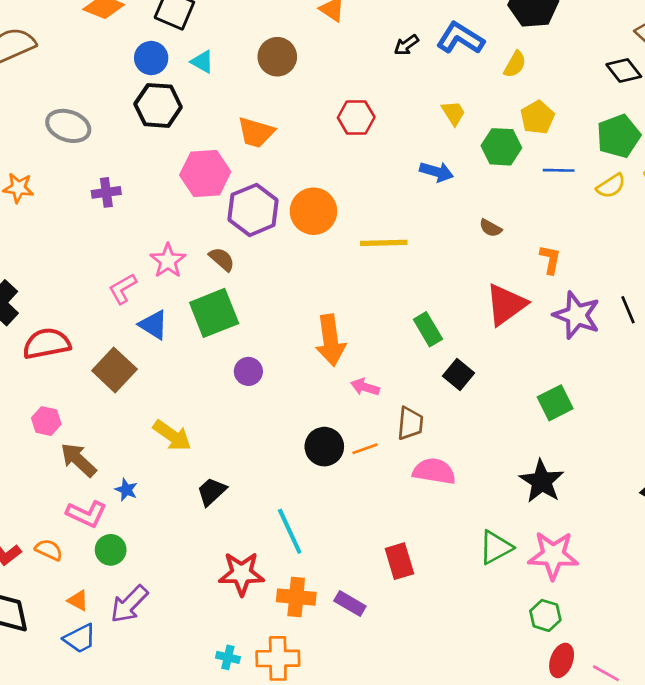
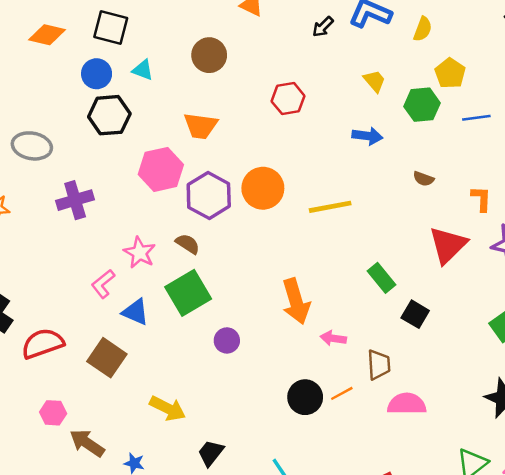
purple cross: (106, 192) -> (75, 200), size x1.4

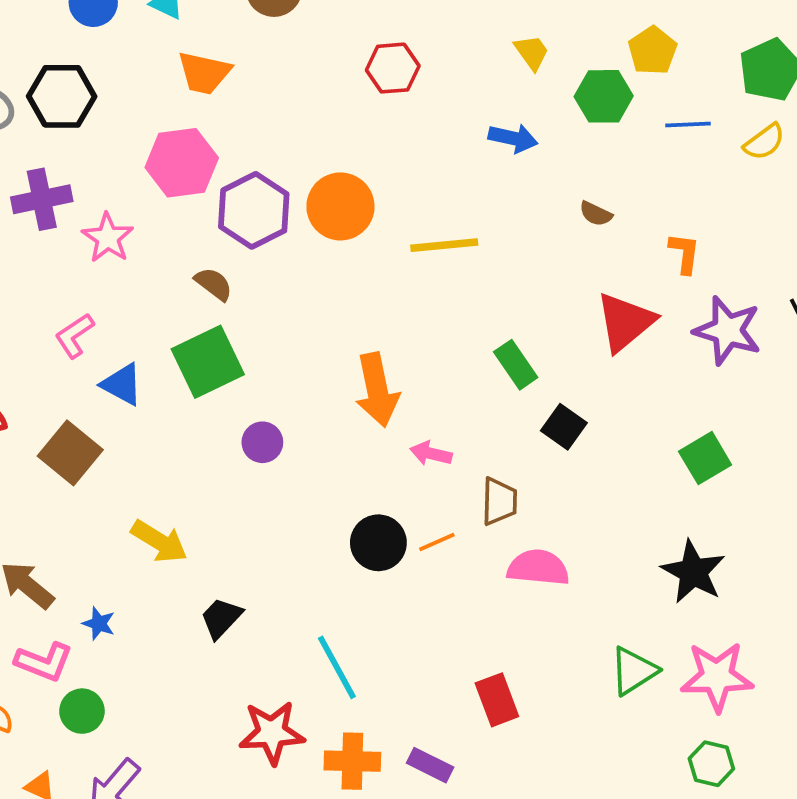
black hexagon: (109, 115) -> (62, 96), moved
orange trapezoid: (201, 126) -> (204, 73), moved
pink star: (140, 253) -> (108, 238), moved

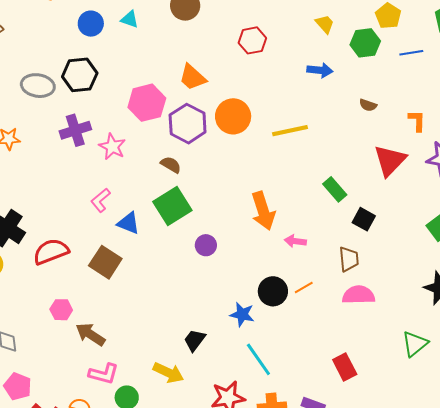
orange trapezoid: (204, 73) -> (192, 77), moved, turned 36
brown trapezoid: (499, 501) -> (349, 259), moved
yellow arrow: (159, 541) -> (168, 373), moved
blue star: (99, 623) -> (242, 314), moved, size x1.4

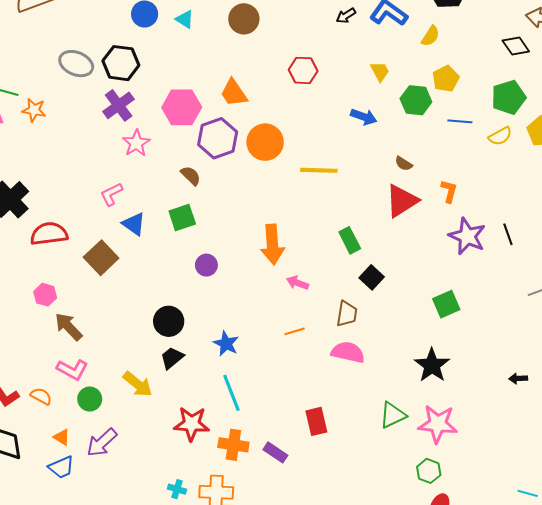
purple cross: (75, 130) -> (119, 105), moved, turned -32
red triangle: (390, 160) -> (402, 201), moved
green square: (172, 206) -> (182, 217), size x0.7
black circle: (273, 291) -> (169, 321), moved

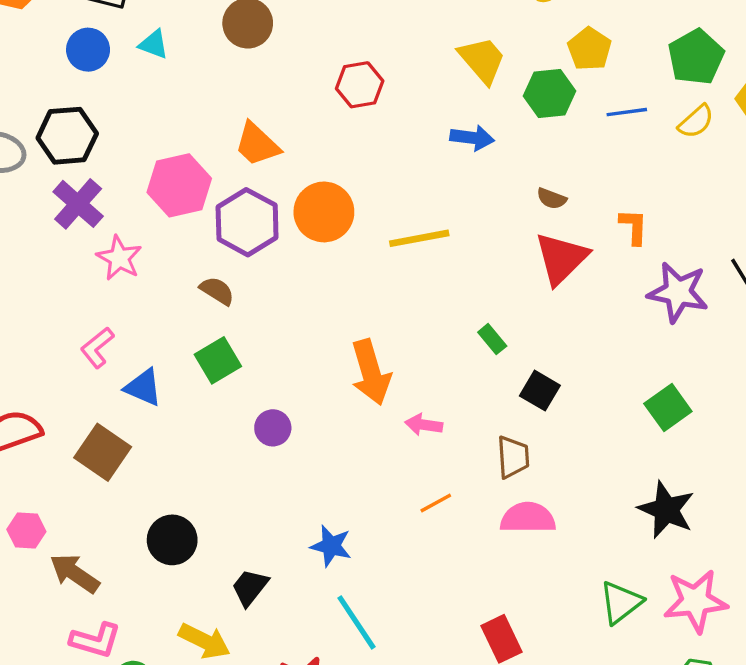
yellow trapezoid: (380, 71) -> (482, 60), size x1.5
green rectangle: (350, 240) -> (492, 339), size x0.7
black circle: (169, 321) -> (172, 540), moved

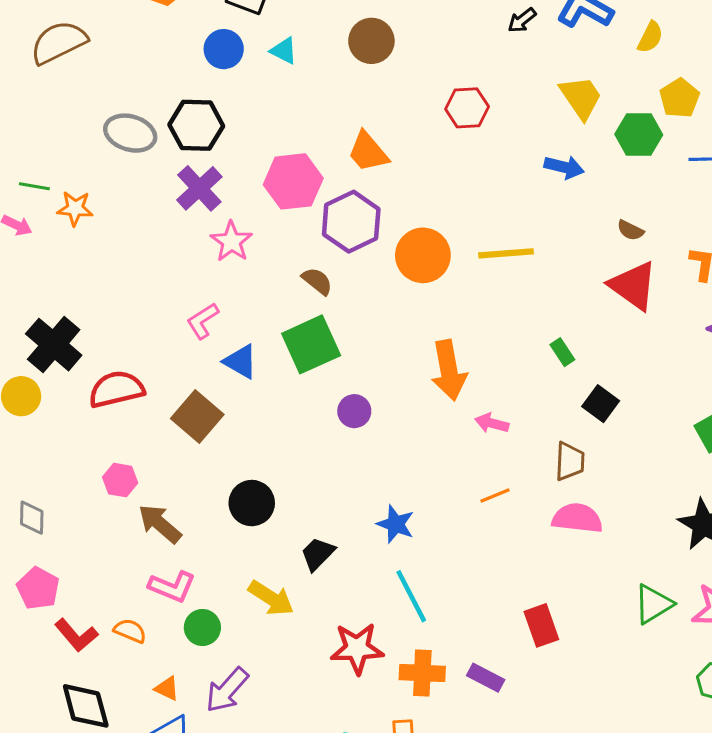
orange circle: (324, 212) -> (423, 255), moved
red triangle: (561, 258) -> (633, 286), turned -46
green square: (218, 360) -> (311, 344), size x1.4

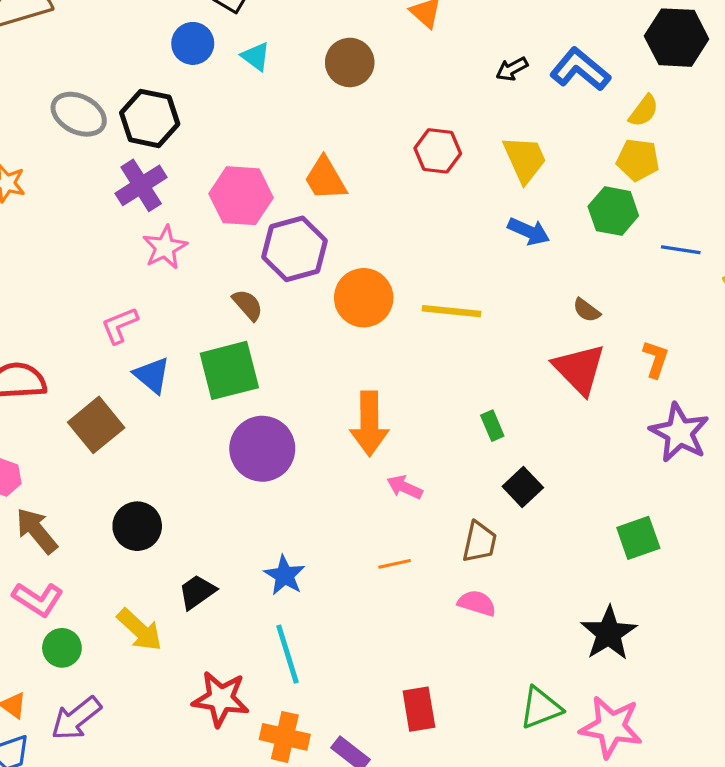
yellow trapezoid: (581, 97) -> (525, 159), moved
yellow pentagon: (680, 98) -> (638, 160), moved, turned 30
purple circle: (354, 411) -> (262, 449), size x1.8
pink semicircle: (577, 518) -> (477, 603), size x0.7

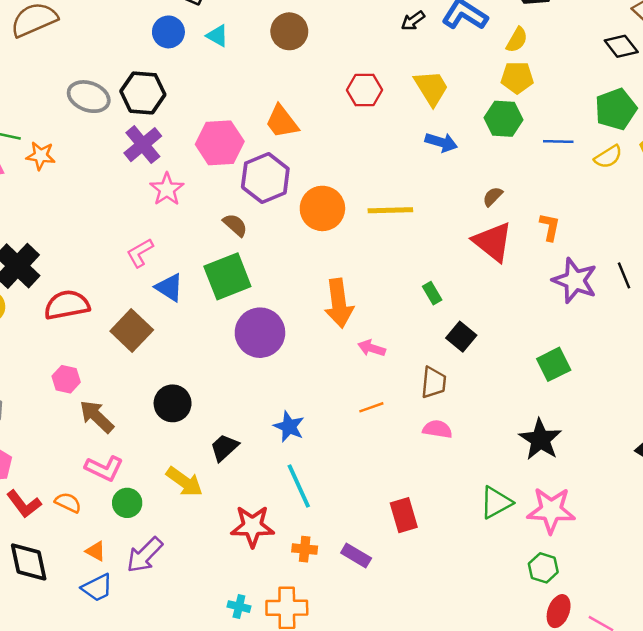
brown semicircle: (587, 310) -> (493, 197), turned 105
orange cross: (285, 737) -> (305, 549), size x0.7

